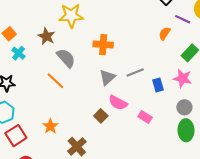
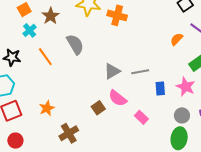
brown star: (46, 36) -> (51, 16), moved
orange cross: (103, 45) -> (117, 15), moved
orange line: (55, 81) -> (45, 57), moved

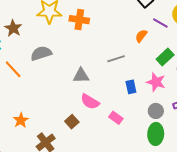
gray semicircle: (75, 44) -> (41, 53), turned -70
gray triangle: (112, 71) -> (81, 76), turned 36
gray line: (140, 72) -> (116, 59), moved
brown square: (98, 108) -> (72, 122), moved

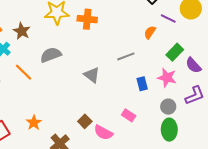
gray triangle: (81, 76) -> (92, 75), turned 42
pink semicircle: (90, 102) -> (103, 133), moved

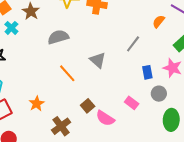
gray line: (126, 56) -> (133, 44), turned -36
orange line: (24, 72) -> (67, 73), moved
gray circle: (168, 107) -> (159, 94), moved

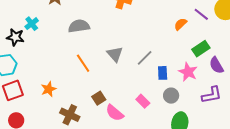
cyan cross: (11, 28) -> (32, 24), moved
gray line: (133, 44) -> (145, 58), moved
brown cross: (61, 126) -> (70, 115), turned -36

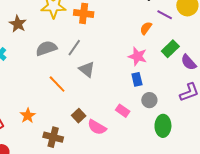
gray line: (145, 58) -> (74, 48), moved
pink star: (188, 72) -> (137, 56), moved

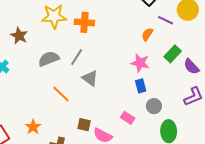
brown square: (79, 116) -> (84, 125), turned -32

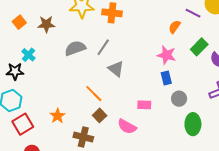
brown star: (19, 36) -> (46, 24), turned -30
orange line: (61, 94) -> (94, 94), moved
pink rectangle: (128, 118) -> (144, 105), moved, turned -32
brown square: (84, 125) -> (100, 115), moved, turned 32

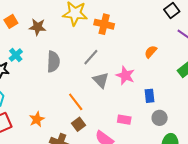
orange semicircle: (175, 27) -> (151, 52), moved
gray semicircle: (75, 48) -> (53, 62), moved, turned 105
pink star: (166, 55) -> (125, 75), moved

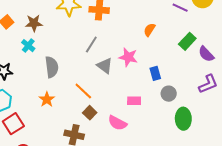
cyan cross: (16, 55) -> (28, 46), moved
gray semicircle: (53, 62) -> (52, 67), moved
orange star: (37, 119) -> (47, 99), moved

